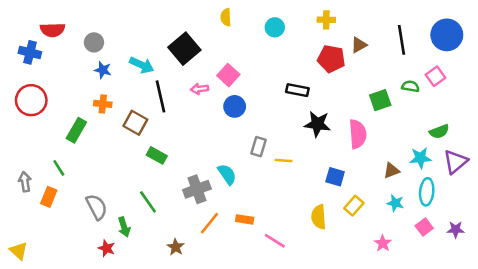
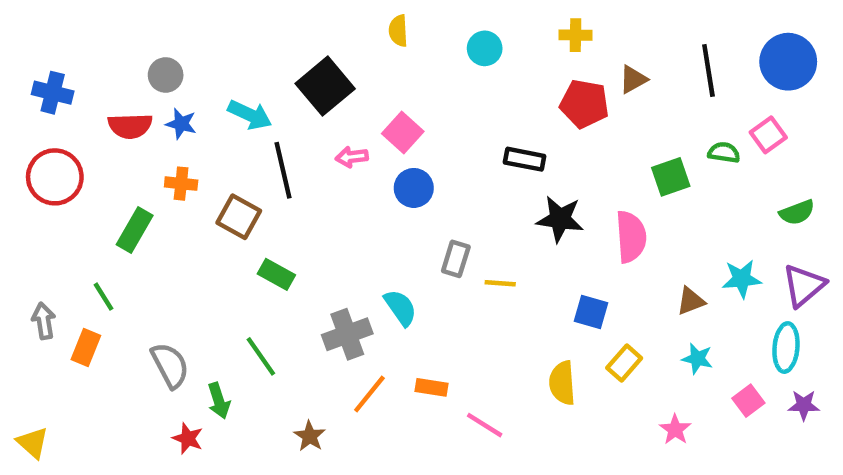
red semicircle: (53, 30) -> (130, 126), moved
green semicircle: (439, 132) -> (797, 212), moved
cyan ellipse: (427, 192) -> (786, 348), moved

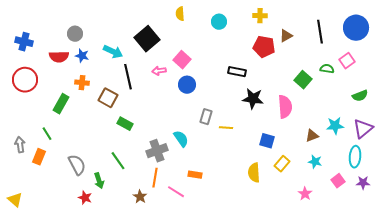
green square: (671, 177) -> (303, 80), turned -30
orange line: (369, 394) -> (155, 178), moved, turned -30
pink line: (485, 425) -> (176, 192), moved

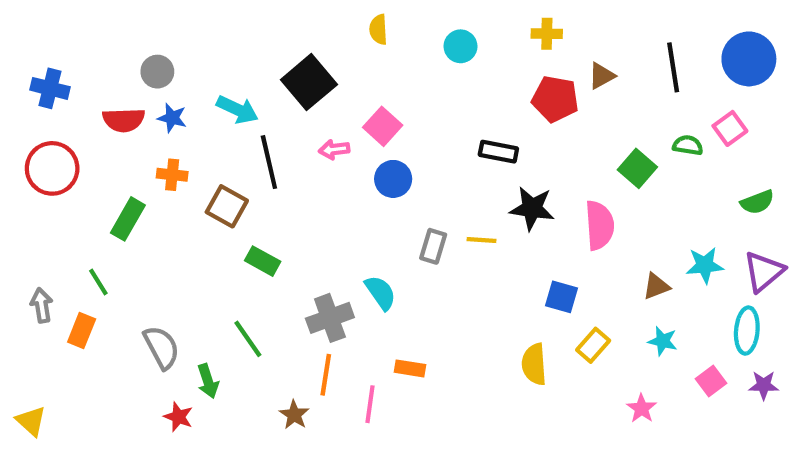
yellow line: (226, 128) -> (482, 240), moved
pink line: (176, 192) -> (370, 404), turned 66

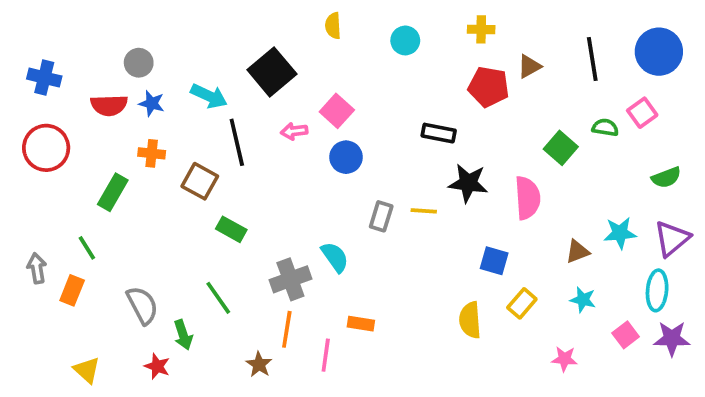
purple star: (764, 385) -> (672, 339), size x1.4
pink star: (642, 408) -> (564, 359), turned -30
yellow triangle: (31, 421) -> (87, 370), moved

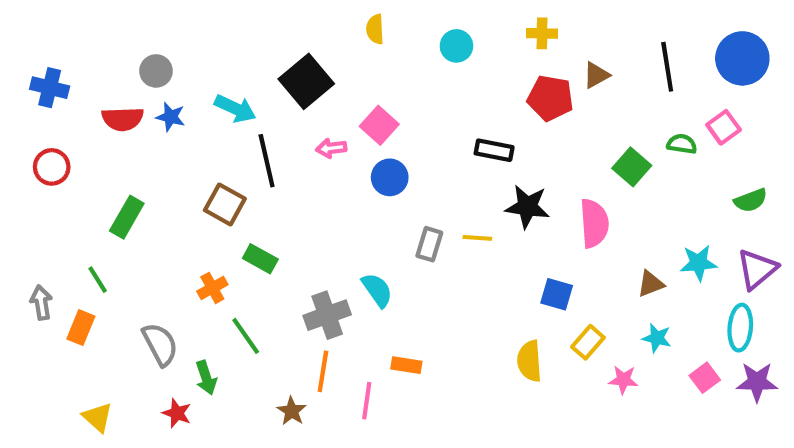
red circle: (46, 148) -> (52, 167), size x0.7
orange cross: (152, 153) -> (212, 288), moved, turned -35
pink star: (564, 359) -> (623, 380), moved

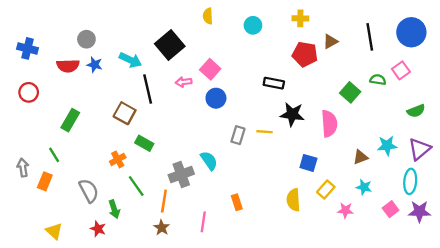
orange rectangle: (406, 365) -> (237, 202), moved, turned 63
orange line: (323, 371) -> (164, 201), moved

